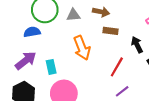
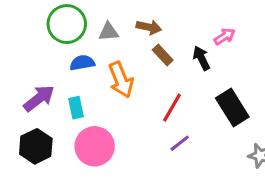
brown rectangle: (110, 31) -> (163, 55), turned 40
blue semicircle: (32, 32) -> (82, 63), moved
black arrow: (137, 45) -> (201, 58), moved

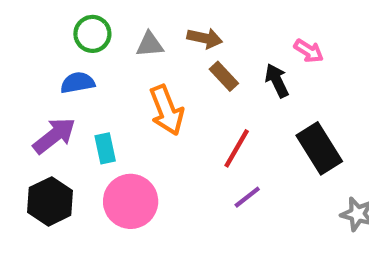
green circle: (67, 24) -> (92, 34), size x0.7
pink arrow: (225, 36) -> (309, 51), turned 65
blue semicircle: (82, 63) -> (78, 83), moved

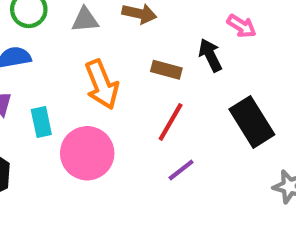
brown rectangle: (224, 76) -> (166, 70), moved, turned -32
pink circle: (131, 201) -> (87, 153), moved

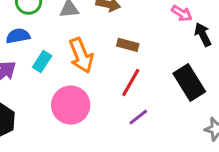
black arrow: (210, 55) -> (203, 34), moved
cyan rectangle: (41, 122) -> (42, 61), moved, turned 45

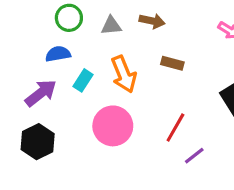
red line: (131, 83) -> (175, 127), moved
purple line: (138, 117) -> (194, 156), moved

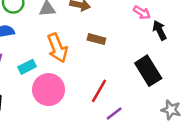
cyan rectangle: (83, 80) -> (27, 67), moved, turned 30

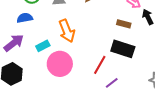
brown rectangle: (96, 39) -> (124, 24), moved
black rectangle: (148, 71) -> (123, 49), moved, turned -40

